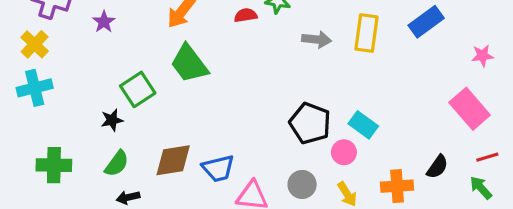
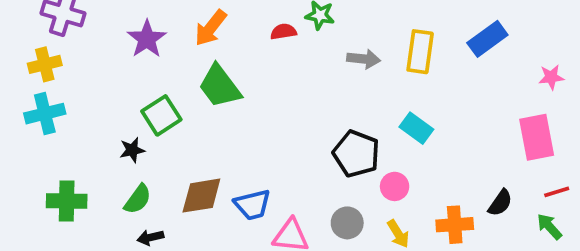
purple star: (104, 22) -> (147, 39), moved, size x1.5
yellow cross: (35, 44) -> (45, 64), turned 32
pink rectangle: (470, 109) -> (537, 137), turned 30
cyan rectangle: (363, 125) -> (416, 128), moved

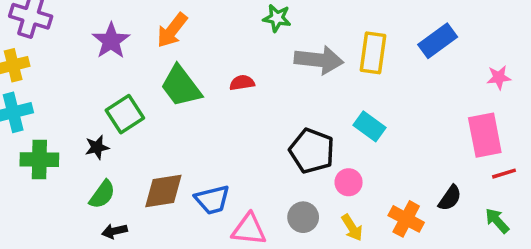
red semicircle: (283, 32) -> (242, 83), moved
gray arrow: (364, 59) -> (319, 60), size x1.5
red line: (557, 192) -> (504, 174), moved
green cross: (67, 201) -> (39, 160), moved
orange cross: (455, 225) -> (406, 219), turned 32

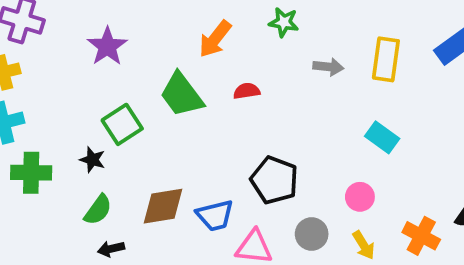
orange arrow: (172, 30) -> (215, 39), moved
gray arrow: (319, 60) -> (328, 67), size x0.6
black star: (97, 147) -> (92, 160), turned 30
black pentagon: (312, 151) -> (274, 180), moved

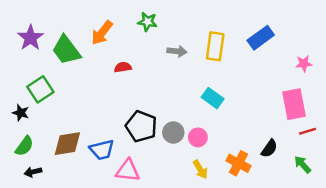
green trapezoid: (182, 95) -> (66, 50), moved
gray circle: (312, 234) -> (173, 132), moved

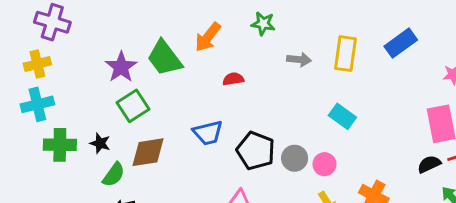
purple star: (31, 38) -> (121, 67), moved
black star: (21, 113) -> (100, 143), moved
brown diamond: (67, 144) -> (148, 152), moved
black semicircle: (269, 148) -> (429, 164), moved, turned -150
blue trapezoid: (102, 150) -> (208, 133), moved

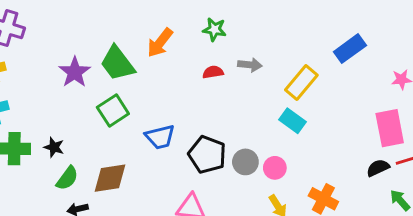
yellow rectangle: (345, 54) -> (301, 82), moved, turned 32
red semicircle: (233, 79) -> (213, 72), moved
green square: (133, 106) -> (113, 110), moved
brown diamond: (148, 152) -> (110, 178), moved

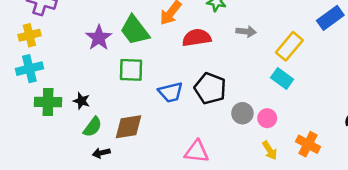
red semicircle: (213, 72) -> (197, 38), moved, size x1.6
green square: (113, 110) -> (131, 70), turned 35
black pentagon: (207, 155) -> (210, 88), moved

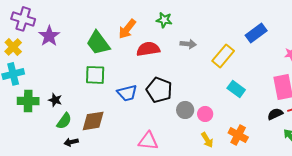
yellow cross: (29, 35) -> (13, 47), turned -30
purple star: (99, 38) -> (49, 36), moved
cyan rectangle: (282, 79) -> (236, 89), moved

